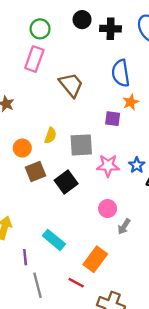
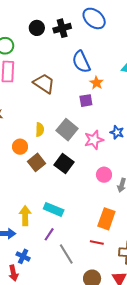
gray square: (81, 145) -> (67, 130), turned -30
cyan rectangle: (54, 240) -> (54, 209), moved
purple line: (25, 257) -> (49, 234), turned 56

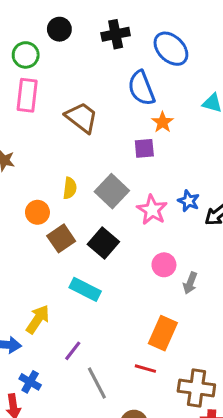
blue ellipse: (94, 18) -> (171, 49), moved
black circle: (37, 28) -> (59, 29), moved
pink star: (94, 140) -> (152, 210), turned -30
cyan rectangle: (54, 209) -> (85, 289), moved
yellow arrow: (25, 216) -> (38, 319), turned 30

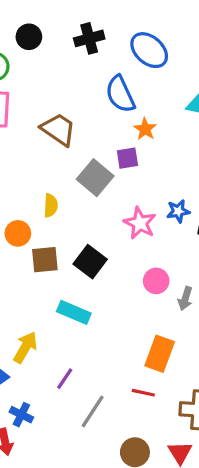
gray square: (112, 191) -> (95, 178), moved
blue star: (189, 201) -> (178, 211), turned -30
brown square: (61, 238) -> (45, 260), turned 32
gray line: (97, 383) -> (93, 411), turned 64

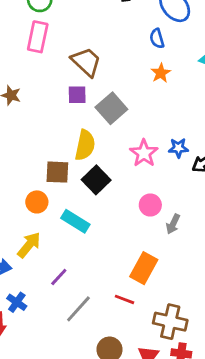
blue semicircle: (120, 94) -> (157, 38), moved, size x0.6
purple square: (127, 158) -> (77, 95), moved
yellow semicircle: (51, 205) -> (85, 145), moved, size x1.5
orange circle: (18, 233) -> (37, 202), moved

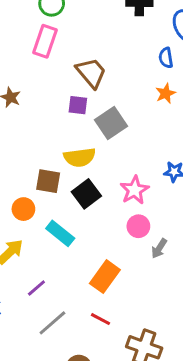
yellow semicircle: (85, 145) -> (80, 157), turned 64
pink star: (144, 153) -> (134, 190), moved
orange rectangle: (144, 268) -> (105, 277), moved

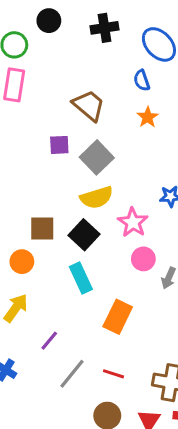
brown trapezoid: (91, 73) -> (89, 105), moved
yellow semicircle: (80, 157) -> (97, 197), moved
cyan rectangle: (60, 233) -> (81, 278), moved, turned 36
red line: (100, 319) -> (114, 374), moved

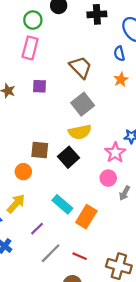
purple square: (59, 145) -> (39, 86), moved
pink star: (133, 222) -> (115, 153), moved
cyan rectangle: (81, 278) -> (62, 204), moved, turned -30

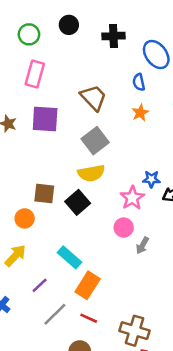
green circle: (33, 20) -> (29, 34), moved
purple square: (39, 86) -> (45, 119), size x1.6
orange rectangle: (86, 217) -> (88, 285), moved

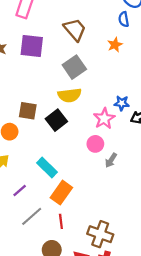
blue semicircle: (139, 82) -> (124, 19), moved
red line: (89, 318) -> (61, 221), turned 56

